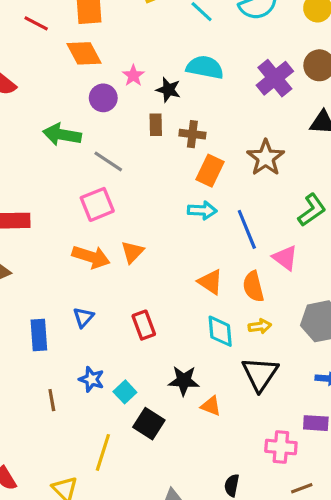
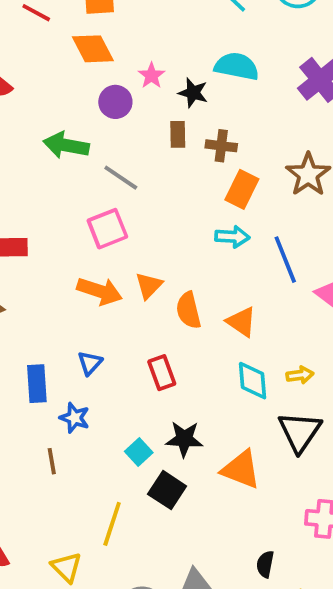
orange semicircle: (253, 287) -> (188, 310), moved
blue star: (91, 379) -> (75, 418), moved
black star: (184, 381) -> (184, 439), moved
orange triangle: (211, 406) -> (241, 469), size x1.6

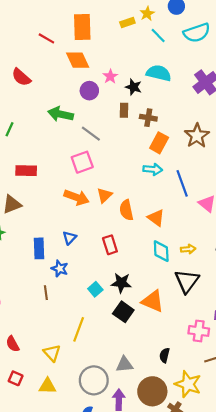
black square: (167, 490) -> (123, 312), moved

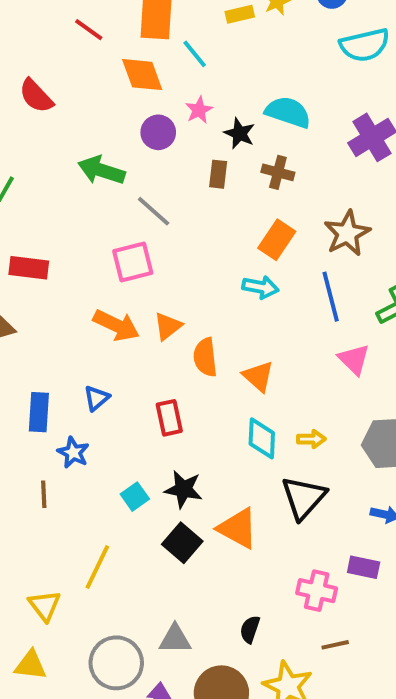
cyan line: (158, 35) -> (195, 54), moved
brown cross: (148, 118) -> (278, 172), moved
blue line: (182, 183) -> (331, 297), moved

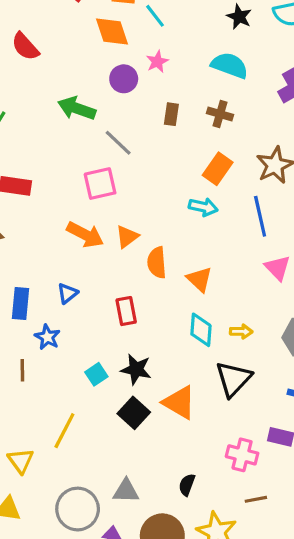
black star: (239, 133) -> (239, 17), moved

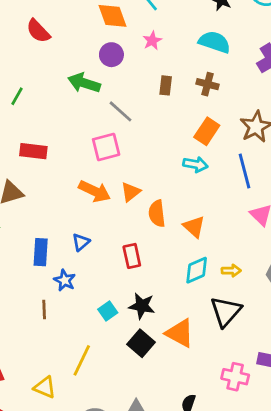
purple circle: (124, 79) -> (111, 55), moved
cyan diamond: (201, 330) -> (197, 270), turned 64
yellow triangle: (21, 461) -> (45, 387), turned -30

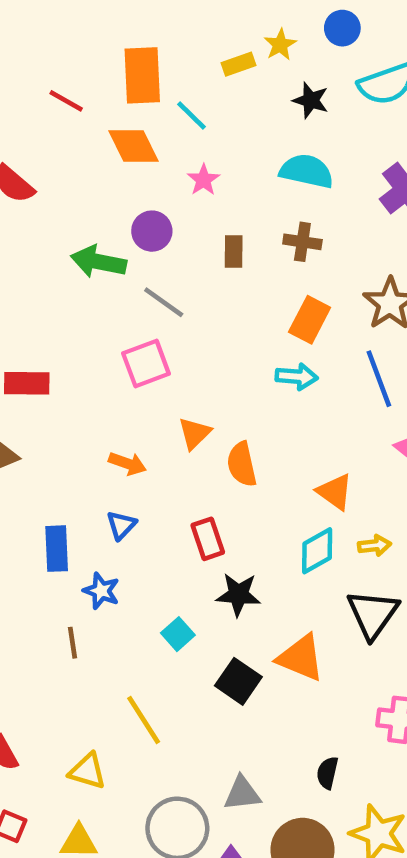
purple circle: (111, 55) -> (152, 231), moved
orange arrow: (95, 191) -> (127, 464), moved, size x0.7
orange triangle: (194, 227) -> (335, 492), moved
black star: (142, 306) -> (238, 594), moved
yellow line: (82, 360) -> (144, 720), turned -52

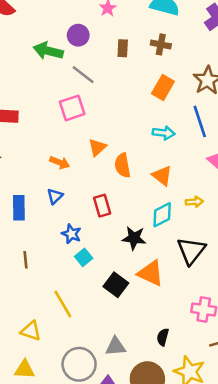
cyan arrow: (297, 377) -> (164, 133), moved
orange triangle: (335, 492) -> (162, 176), moved
yellow arrow: (374, 545) -> (194, 202), moved
blue star: (101, 591) -> (71, 234), moved
black star: (238, 594) -> (134, 238), moved

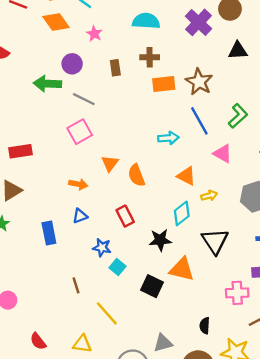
orange rectangle: (163, 87) -> (164, 84), moved, turned 65
orange triangle: (162, 176) -> (186, 176), moved
blue triangle: (55, 196) -> (80, 216), turned 35
brown line: (25, 260) -> (76, 285), moved

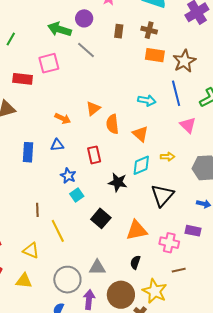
pink square: (80, 132) -> (49, 63), moved
orange triangle: (186, 176) -> (140, 134), moved
orange triangle: (182, 269) -> (137, 230), moved, turned -40
brown line: (76, 285) -> (37, 210), moved

